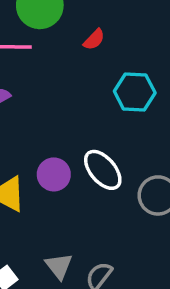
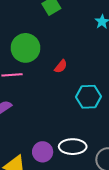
white ellipse: (103, 170) -> (73, 147), turned -45

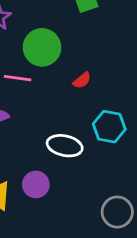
white ellipse: (73, 147) -> (65, 146), moved

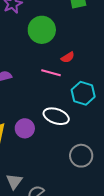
pink line: (18, 78) -> (51, 73), moved
white ellipse: (65, 146) -> (56, 116), moved

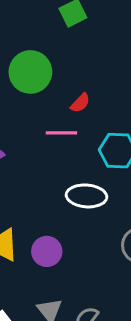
purple circle: (25, 128) -> (47, 251), moved

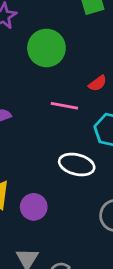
red semicircle: (80, 103) -> (98, 83), moved

